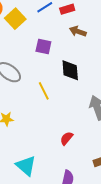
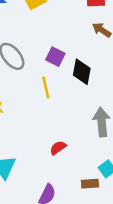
purple square: (43, 46) -> (55, 57), moved

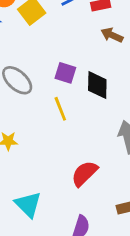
red semicircle: (58, 148) -> (84, 173), size x1.5

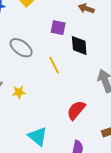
purple square: (65, 73) -> (58, 28), moved

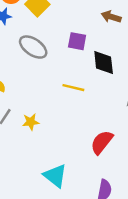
gray ellipse: (21, 48) -> (33, 47), moved
yellow line: (54, 65) -> (73, 88), turned -48

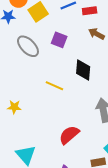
purple square: (77, 41) -> (59, 40), moved

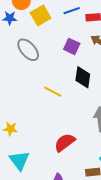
purple square: (59, 40) -> (72, 46), moved
yellow star: (14, 107) -> (10, 129), moved

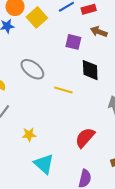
gray ellipse: (28, 50) -> (32, 69), moved

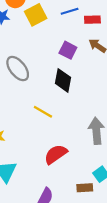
black diamond: (90, 70) -> (63, 80), moved
yellow line: (63, 90) -> (43, 112), moved

